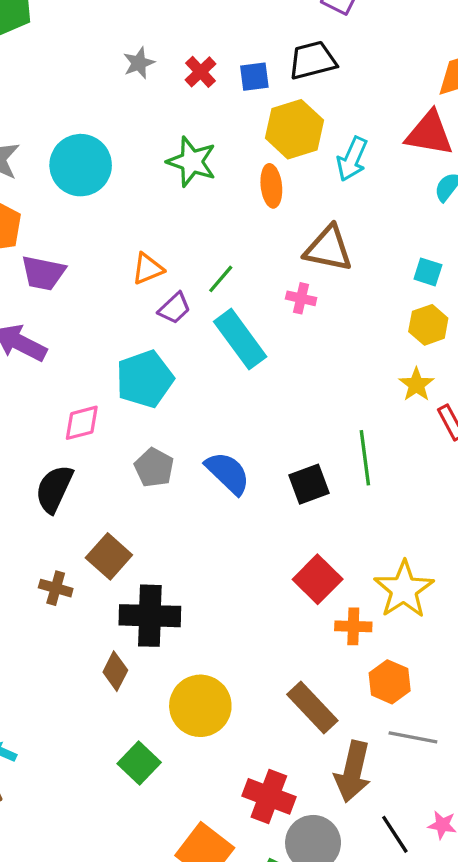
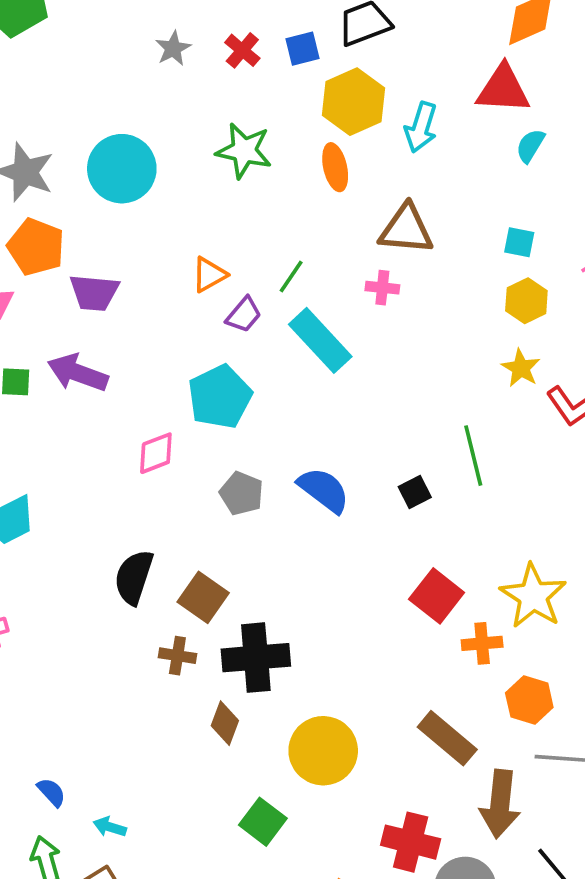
black square: (309, 484) -> (415, 492), size x0.7
black semicircle: (54, 489) -> (134, 577), moved
brown cross: (56, 588) -> (177, 656), moved

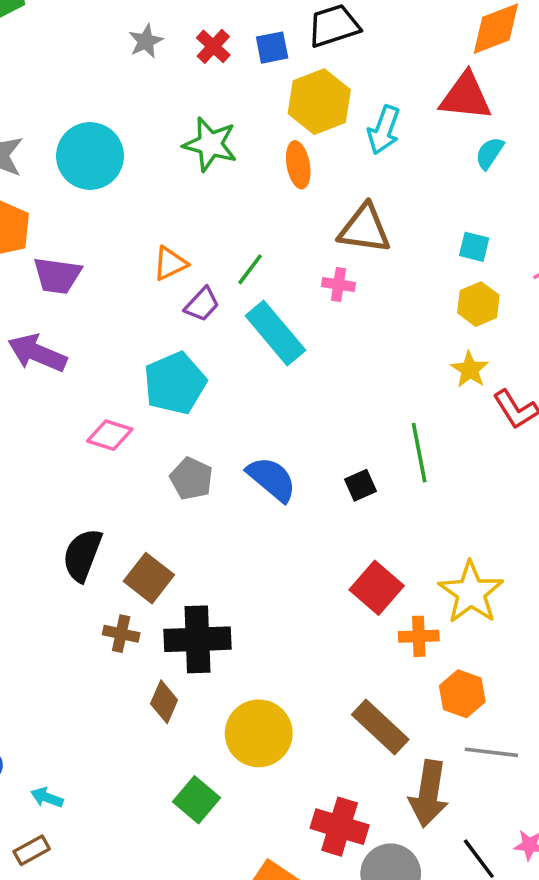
pink diamond: (156, 453) -> (110, 435), turned 36

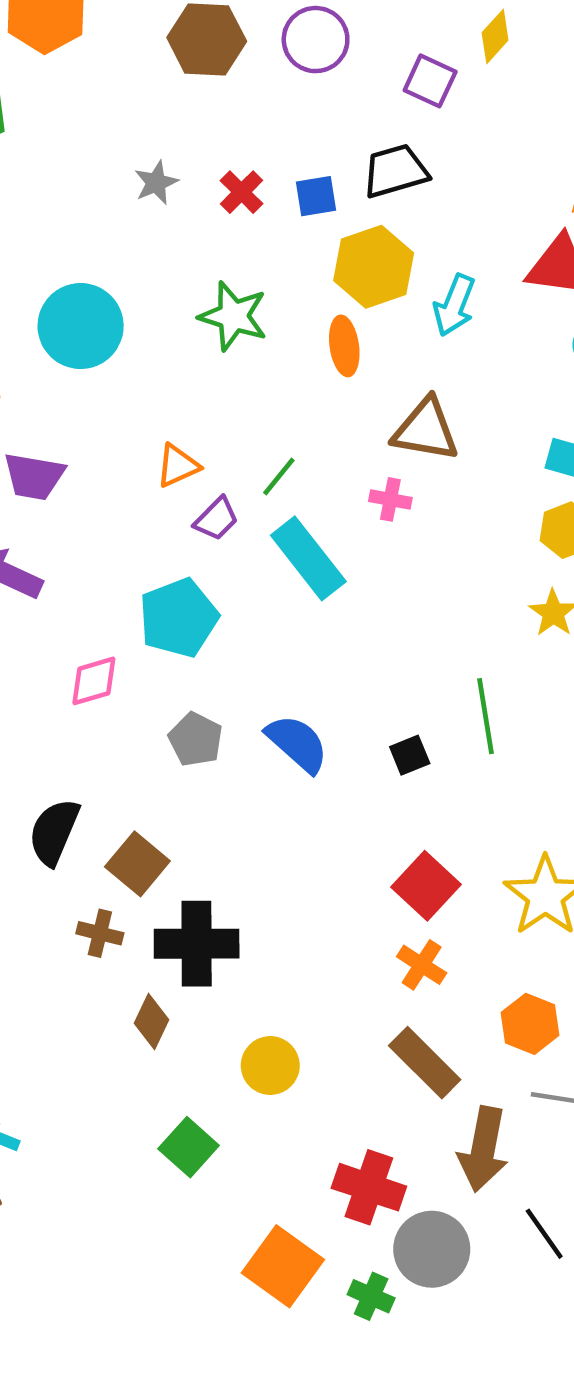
pink diamond: (110, 435) -> (94, 681), turned -36
orange cross: (419, 636) -> (422, 965), moved, turned 33
yellow circle: (259, 733) -> (270, 1066), size x0.7

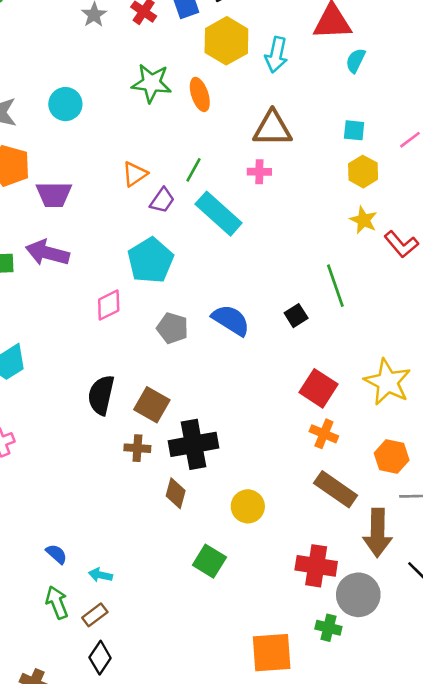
cyan circle: (81, 326) -> (65, 104), size x0.7
orange ellipse: (344, 346) -> (200, 94), moved
orange square: (283, 1266) -> (272, 653), moved, turned -30

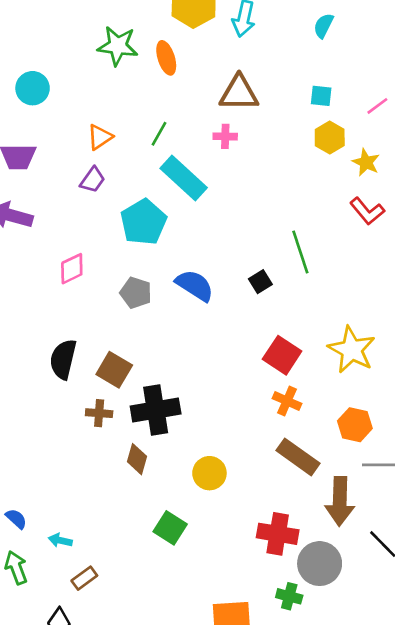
cyan circle: (65, 104) -> (33, 88), moved
purple trapezoid: (162, 200) -> (93, 180), moved
yellow star: (364, 220) -> (366, 162), moved
cyan pentagon: (151, 260) -> (143, 222), moved
brown rectangle: (95, 615) -> (84, 578), moved

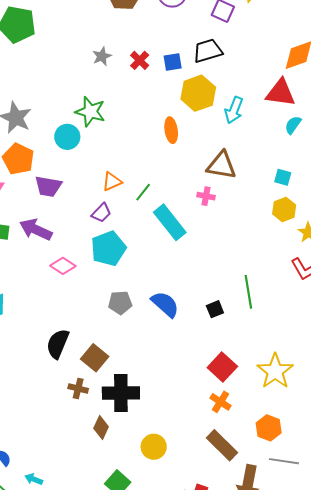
green star: (118, 46) -> (90, 112), moved
green line: (159, 134) -> (143, 192), moved
cyan pentagon: (143, 222) -> (108, 248), moved
pink diamond: (72, 269) -> (63, 266), moved, turned 50
gray pentagon: (136, 293) -> (120, 303), turned -30

